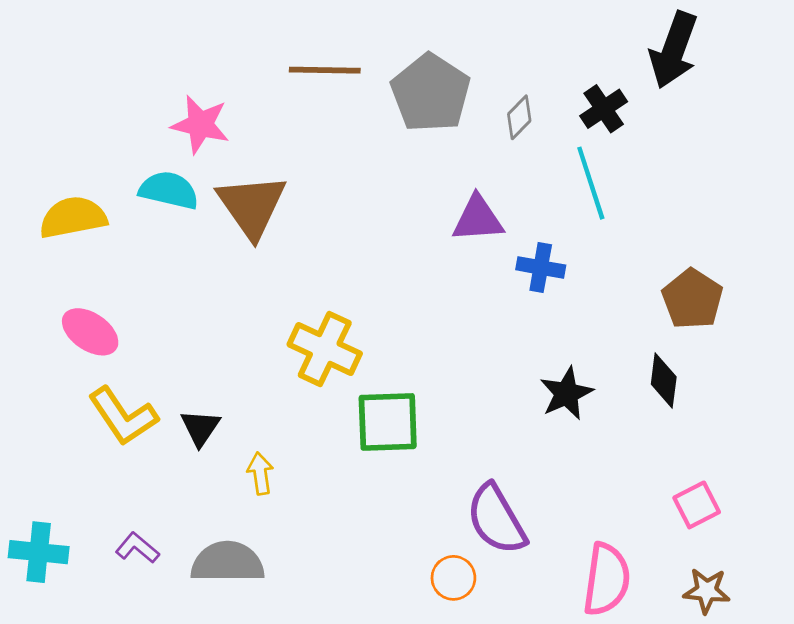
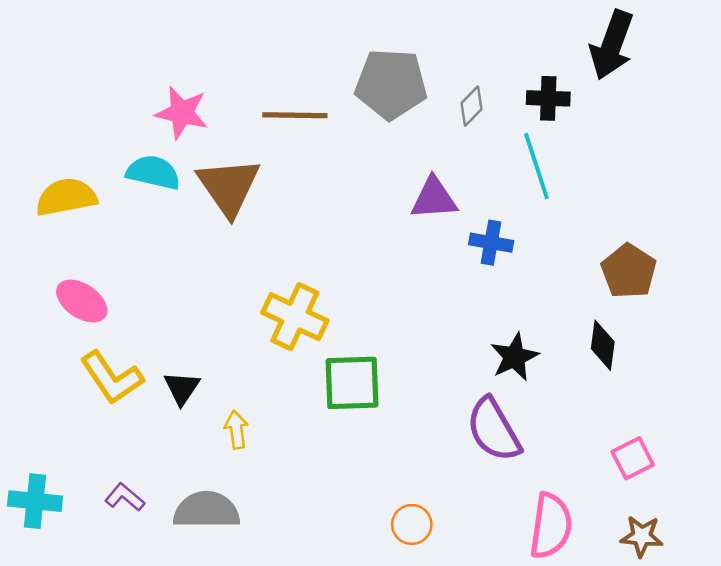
brown line: (325, 70) -> (295, 115), moved
gray pentagon: (431, 93) -> (391, 84), turned -30
black cross: (604, 109) -> (548, 98), turned 36
purple semicircle: (496, 519) -> (494, 430), moved

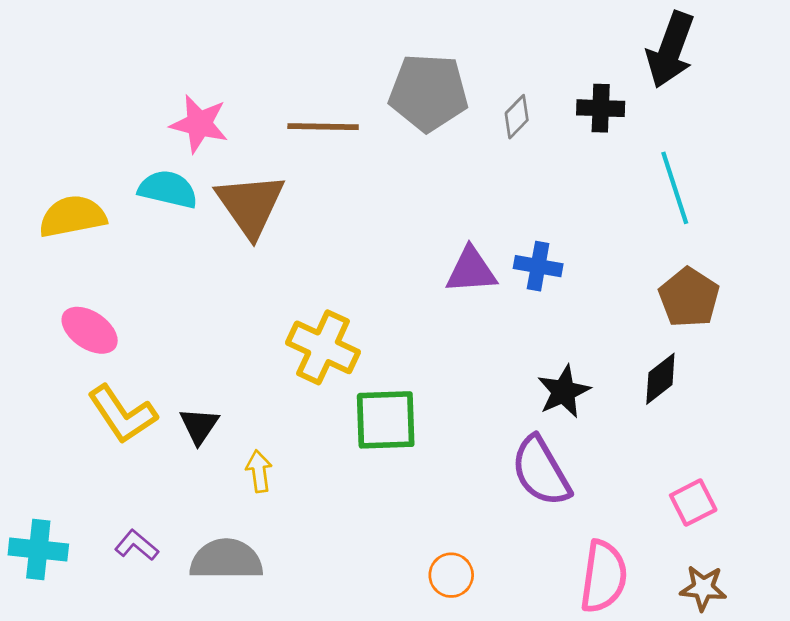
cyan line: (536, 166) -> (675, 188), moved
purple triangle: (434, 198) -> (471, 270), moved
black diamond: (603, 345) -> (660, 379), turned 45

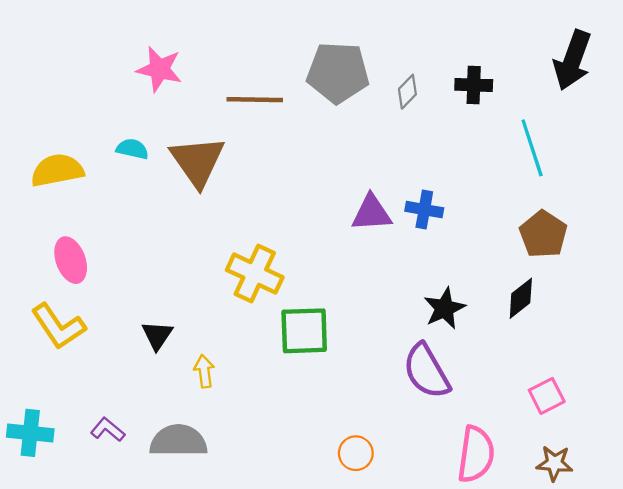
black arrow: (670, 50) -> (572, 60), moved
pink star: (199, 124) -> (159, 69), moved
cyan semicircle: (168, 189) -> (132, 149), size x0.7
pink ellipse: (90, 330) -> (71, 260), turned 36
yellow L-shape: (122, 414) -> (58, 326), moved

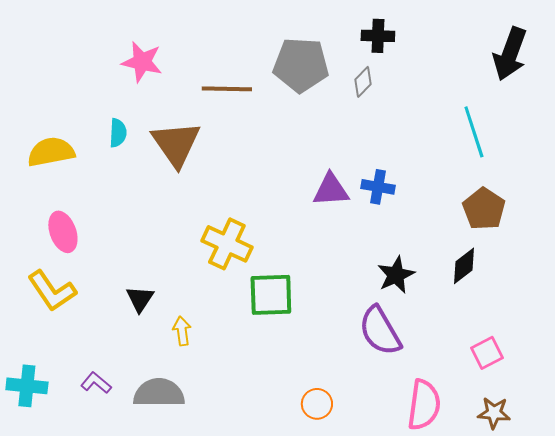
black cross: (474, 85) -> (378, 36), moved
cyan semicircle: (132, 149) -> (118, 133), turned 80

